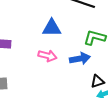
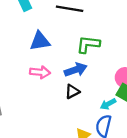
black triangle: (98, 81) -> (72, 92), moved

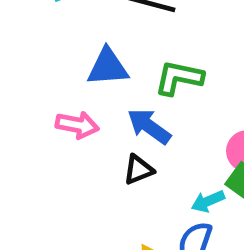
blue triangle: (40, 41) -> (108, 67), moved
blue arrow: (76, 70) -> (149, 126), turned -130

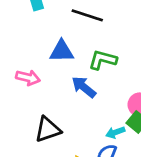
pink arrow: (77, 125) -> (28, 78), moved
black triangle: (138, 170) -> (48, 129), moved, size x1.5

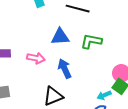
blue arrow: (84, 87) -> (65, 69), moved, turned 30

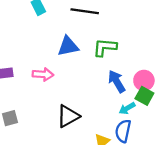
blue arrow: (65, 69) -> (117, 81), moved

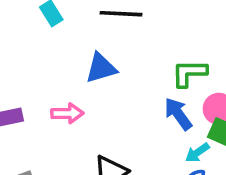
green L-shape: (105, 47) -> (189, 73), moved

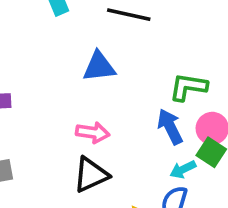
pink arrow: (67, 113) -> (93, 133), moved

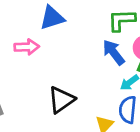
pink arrow: (93, 133) -> (27, 47), moved

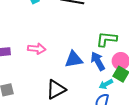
blue triangle: (52, 18) -> (74, 59), moved

